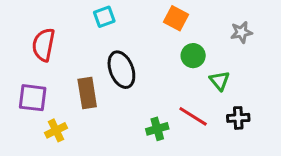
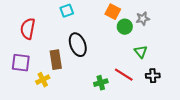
gray star: (241, 32) -> (143, 19), moved
green circle: (193, 56) -> (125, 27), moved
yellow cross: (56, 130) -> (43, 80), moved

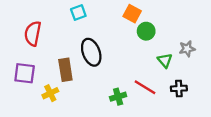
gray star: (143, 19) -> (187, 49), moved

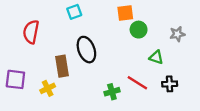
orange square: (132, 14) -> (125, 13), turned -35
gray star: (187, 49) -> (177, 34), moved
green triangle: (165, 60) -> (156, 57), turned -32
purple square: (25, 73) -> (15, 79), moved

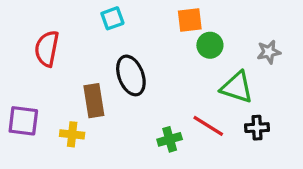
green triangle: (156, 57) -> (237, 87), size x1.5
yellow cross: (48, 88) -> (72, 134), turned 32

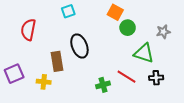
orange square: (190, 20) -> (115, 12), turned 35
purple square: (23, 121) -> (14, 74), turned -30

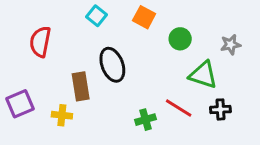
cyan square: (68, 11) -> (96, 16), turned -32
orange square: (115, 12) -> (144, 17), moved

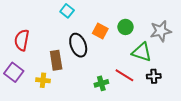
orange square: (144, 17) -> (100, 31), moved
red semicircle: (40, 42) -> (22, 40), moved
gray star: (231, 45) -> (161, 31), size x1.5
purple square: (20, 104) -> (14, 72), turned -30

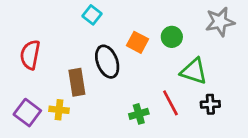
gray star: (161, 31) -> (220, 22), moved
purple square: (14, 72) -> (27, 113), moved
red line: (124, 75) -> (170, 103), turned 30

